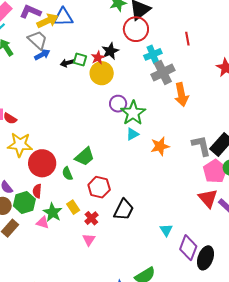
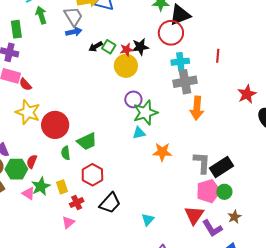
black arrow: (67, 63) -> (96, 47), turned -32
red circle: (42, 163) -> (55, 125), moved
cyan triangle: (166, 230) -> (148, 220), moved

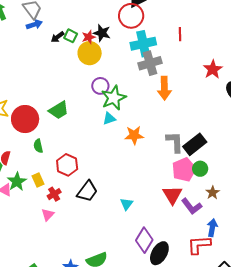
black star: (140, 47) -> (102, 33), turned 30
cyan cross: (180, 62) -> (143, 44), size x1.4
green trapezoid: (87, 141) -> (59, 110), moved

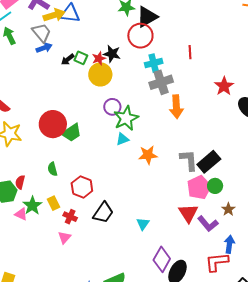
cyan cross: (143, 44) -> (154, 63), size x0.7
red circle: (25, 119) -> (53, 124), moved
red cross: (54, 194) -> (70, 217), turned -32

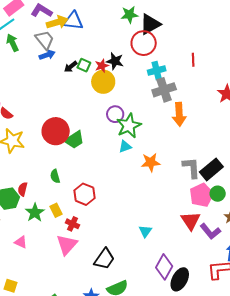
black trapezoid: (103, 213) -> (104, 259), moved
pink triangle: (21, 214) -> (21, 242), moved
pink triangle: (64, 237) -> (67, 245), size x1.6

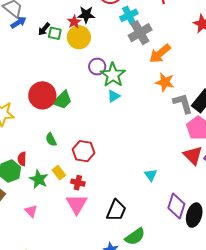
green square: (84, 65) -> (55, 33), moved
orange arrow: (179, 114) -> (160, 54), turned 65
orange star: (151, 162) -> (165, 82), moved, turned 30
pink triangle: (21, 242) -> (31, 211), turned 32

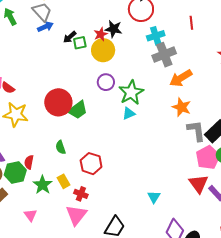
green square: (55, 33) -> (80, 43), turned -32
purple circle: (97, 67) -> (106, 82), moved

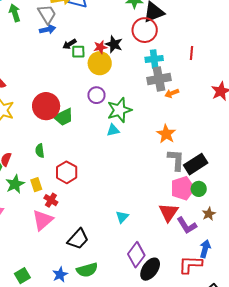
orange arrow: (181, 78) -> (172, 93), moved, size x0.6

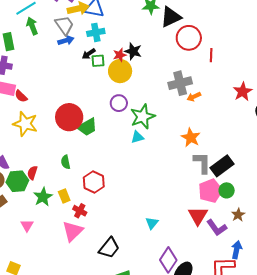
red circle: (145, 30) -> (189, 38), moved
cyan cross: (154, 59) -> (96, 32), moved

